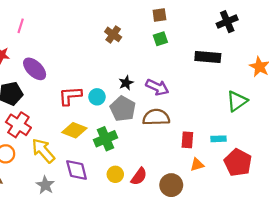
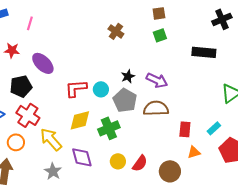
yellow diamond: (74, 130) -> (80, 120), turned -35
cyan rectangle: (219, 139) -> (214, 128), turned -40

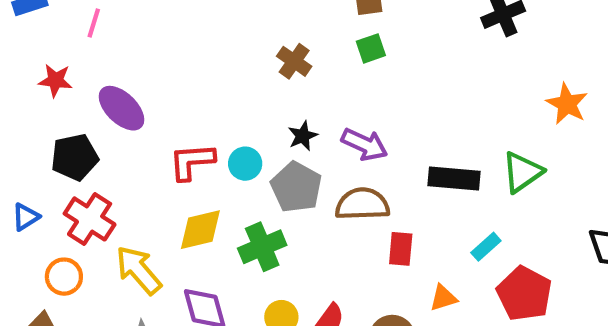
brown cross: (116, 31) -> (294, 61), moved
black rectangle: (204, 52) -> (454, 178), moved
red rectangle: (185, 129) -> (401, 249), moved

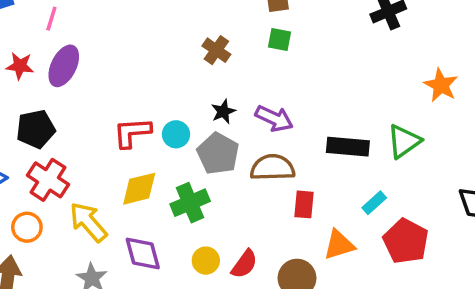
green square: (371, 48) -> (279, 40), turned 30
purple ellipse: (122, 108) -> (64, 66), moved, turned 72
orange triangle: (443, 298) -> (339, 245), size x1.4

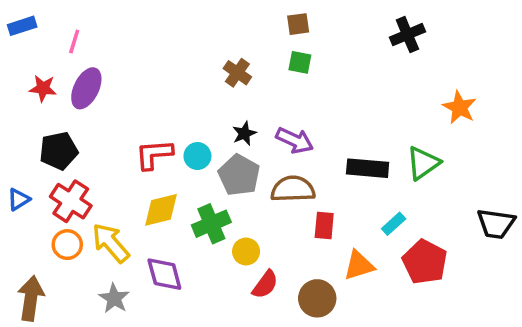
orange circle: (27, 227) -> (67, 245), moved
yellow circle: (206, 261) -> (246, 251), moved

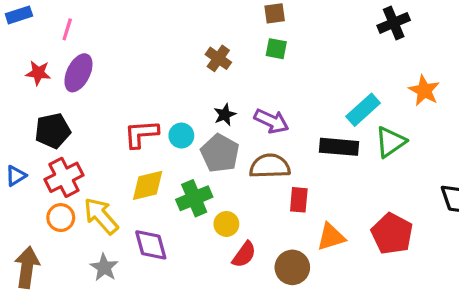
black cross: (407, 35) -> (394, 23), moved
red cross: (71, 201) -> (64, 177), turned 30
cyan rectangle: (394, 224) -> (363, 110), moved, size x1.5

